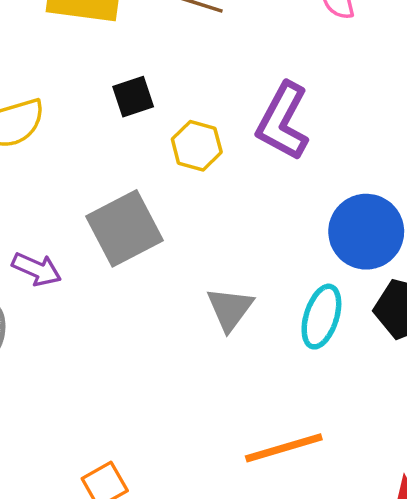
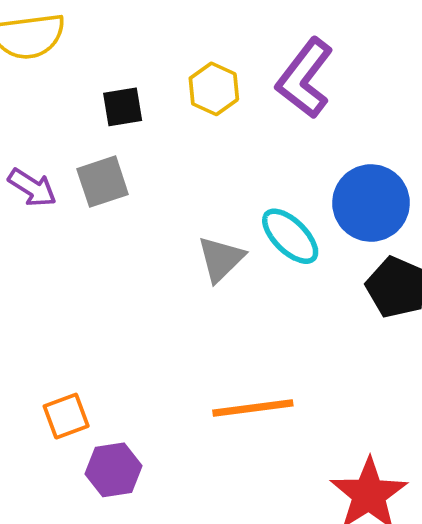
black square: (133, 97) -> (123, 107), moved
gray square: (124, 228) -> (103, 182), moved, size x0.7
cyan ellipse: (321, 317) -> (290, 236), moved, turned -72

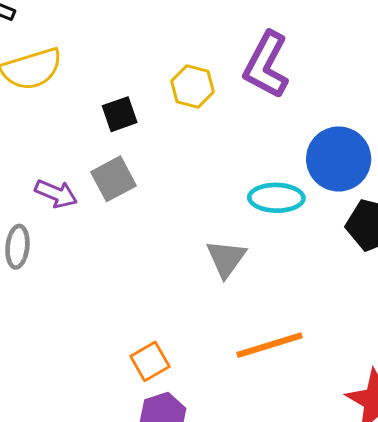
cyan ellipse: (290, 236) -> (276, 198), turned -34
gray triangle: (221, 259) -> (226, 258), moved
orange square: (66, 416) -> (150, 361), moved

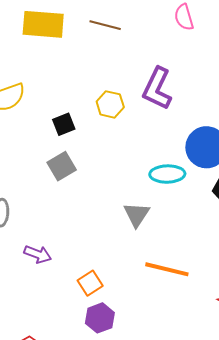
purple arrow: (56, 194) -> (38, 254), moved
orange line: (269, 345) -> (167, 269), turned 33

